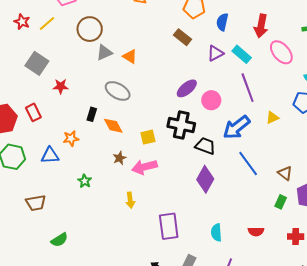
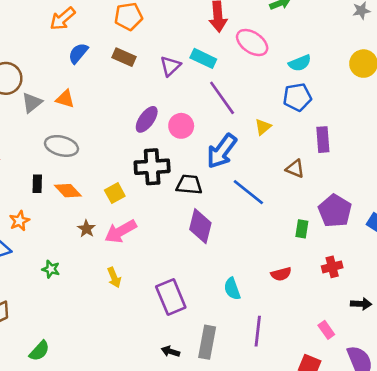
blue semicircle: (222, 22) -> (78, 53), moved, turned 42
brown triangle: (285, 173) -> (295, 169), moved

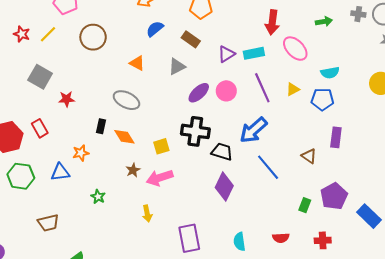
cyan rectangle: (203, 58) -> (254, 53), turned -48
gray triangle: (32, 103) -> (177, 67), moved
pink circle: (181, 126) -> (226, 91), moved
yellow triangle: (263, 127) -> (293, 89), moved

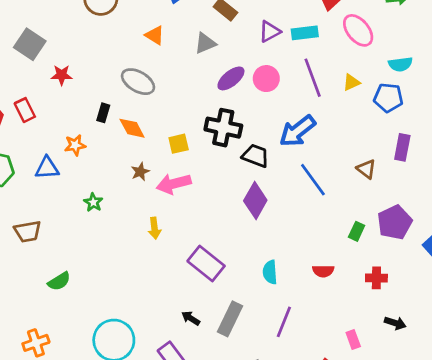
purple rectangle: (189, 238) -> (206, 264), turned -44

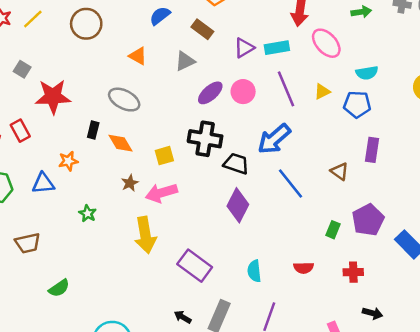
gray square: (30, 44) -> (22, 69), size x0.6
red star: (62, 75) -> (53, 97), size x1.8
yellow arrow: (154, 228) -> (145, 235), size x1.8

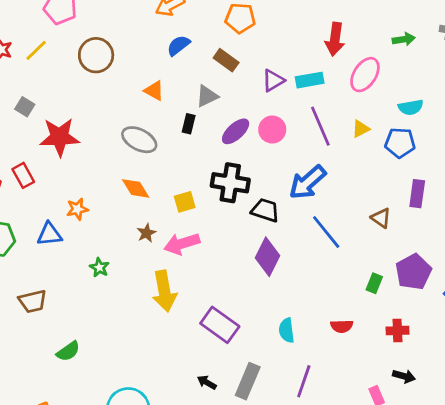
pink ellipse: (326, 43) -> (365, 75), turned 76
black rectangle: (93, 130) -> (189, 124), moved
black arrow: (373, 313) -> (404, 376), moved

